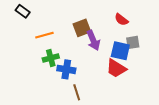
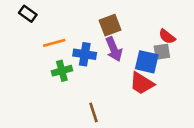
red semicircle: (121, 20) -> (167, 37), moved
brown square: (82, 28) -> (110, 25), moved
blue cross: (66, 69) -> (85, 54), moved

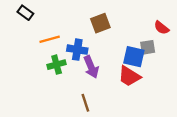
red semicircle: (167, 37) -> (162, 28), moved
purple arrow: (114, 49) -> (91, 67), moved

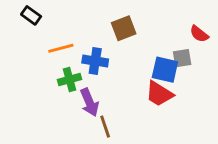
purple arrow: (91, 67) -> (89, 102), moved

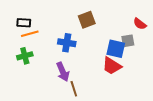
black rectangle: (31, 15) -> (24, 23), moved, turned -32
orange line: (61, 48) -> (30, 34), moved
green cross: (70, 80) -> (25, 56), moved

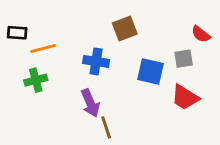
black rectangle: (24, 23) -> (17, 33), moved
blue square: (116, 49) -> (151, 71), moved
red trapezoid: (112, 66) -> (185, 97), moved

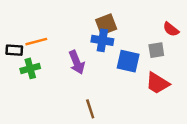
black rectangle: (17, 33) -> (14, 50), moved
blue cross: (96, 61) -> (102, 40), moved
purple arrow: (90, 103) -> (77, 62), moved

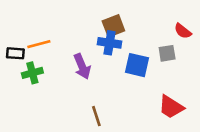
red trapezoid: (157, 83) -> (171, 107), moved

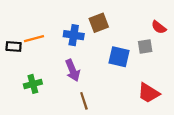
blue cross: (110, 43) -> (74, 35), moved
purple arrow: (82, 66) -> (73, 70), moved
green cross: (32, 73) -> (33, 84), moved

